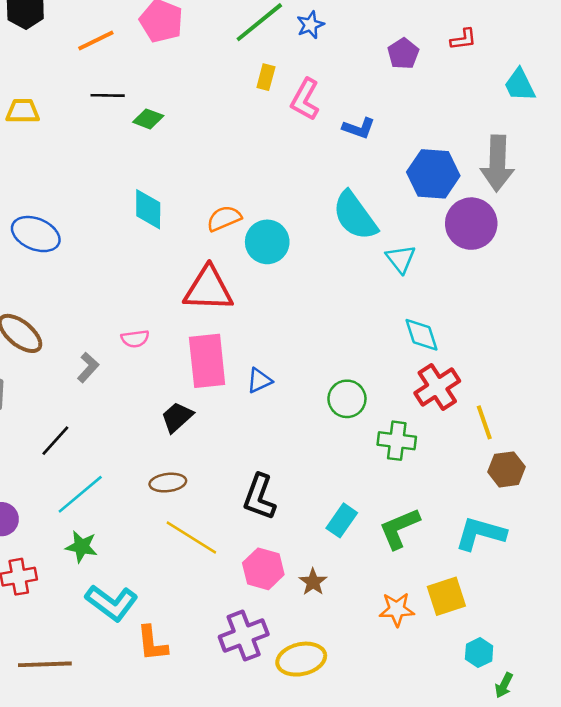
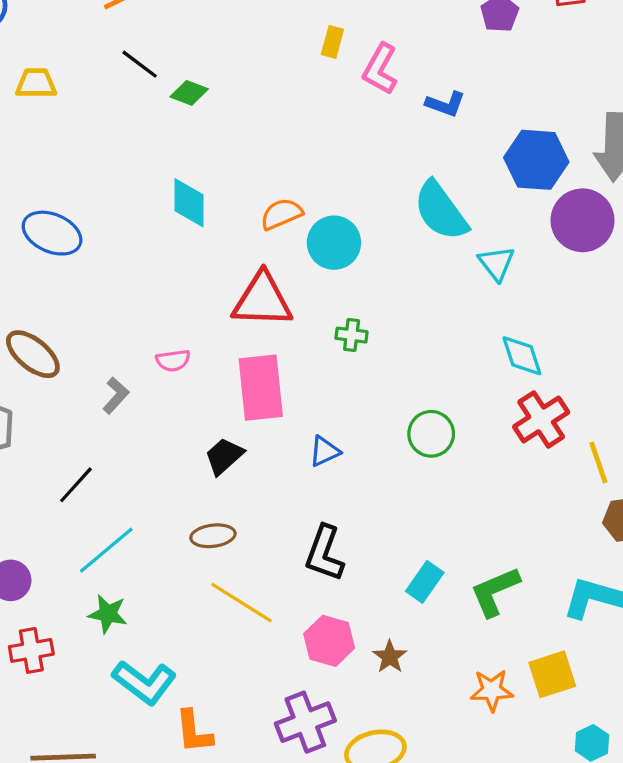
black line: (108, 95) -> (140, 64), turned 36
blue triangle: (259, 381) -> (324, 451), moved
green cross: (397, 441) -> (352, 335), moved, size x0.7

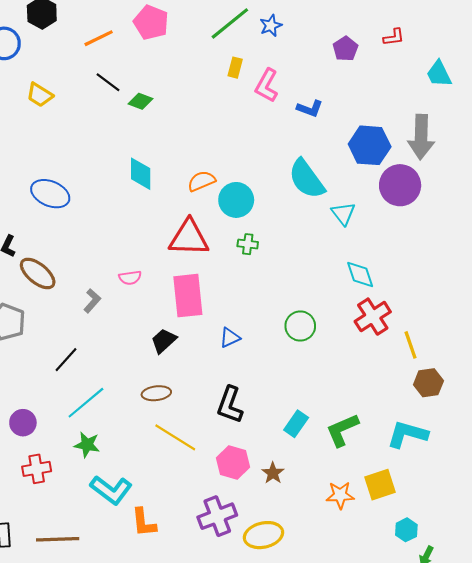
yellow trapezoid: (36, 83) -> (40, 95), turned -148
green cross: (352, 335) -> (248, 244), moved

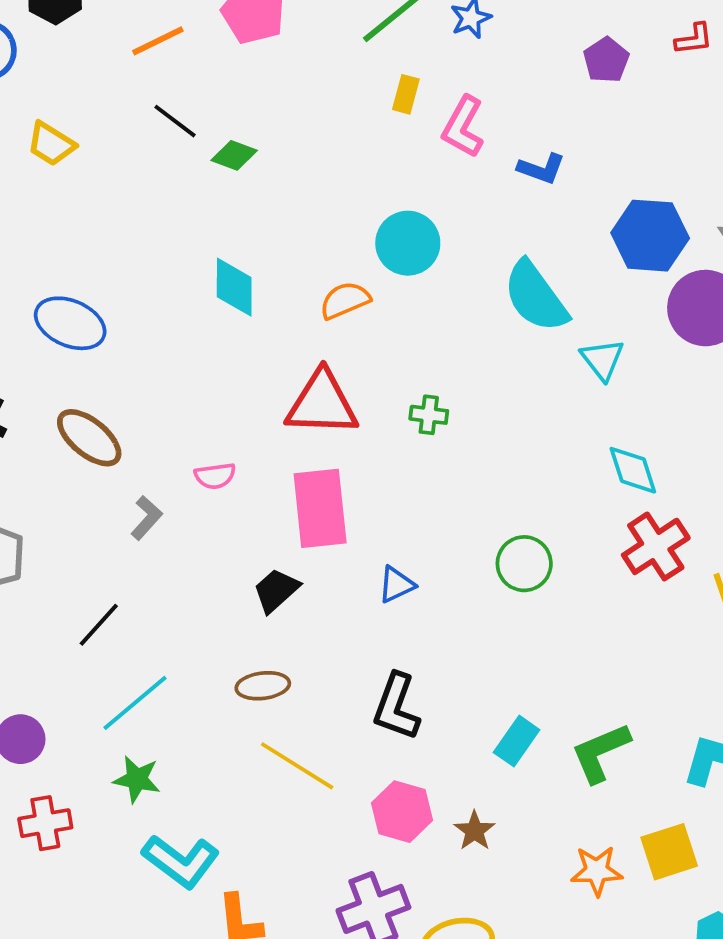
cyan circle: (236, 200) -> (408, 243), moved
brown ellipse: (38, 273) -> (89, 438), moved

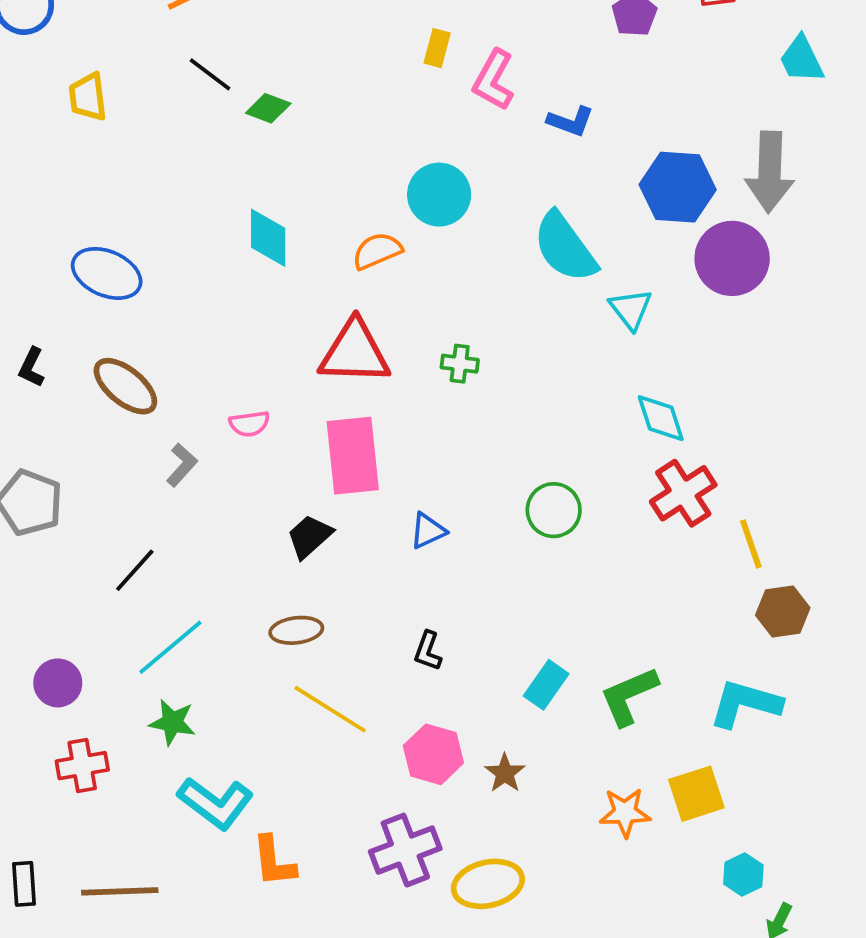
yellow trapezoid: (51, 144) -> (88, 97), turned 51
black L-shape: (396, 707) -> (428, 651), size x0.6

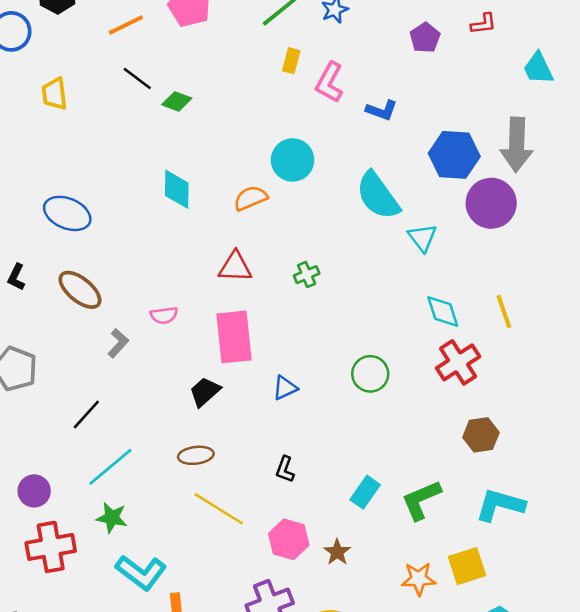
red triangle: (355, 352) -> (235, 267), size x0.7
green cross: (460, 364) -> (307, 275), turned -30
yellow line: (751, 544) -> (504, 311), moved
brown hexagon: (783, 612) -> (481, 435), moved
red cross: (82, 766) -> (51, 547), size x1.4

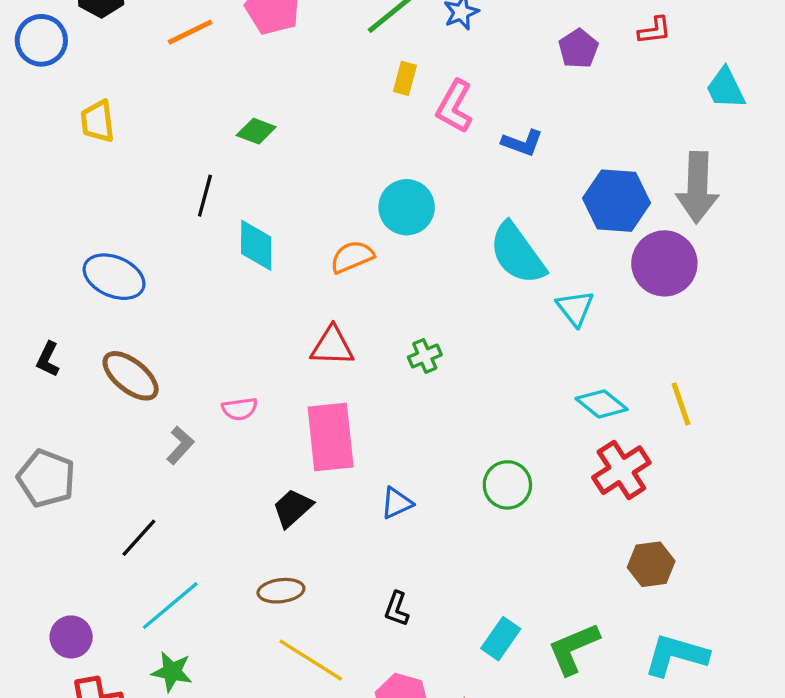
black line: (137, 79) -> (205, 196), moved, turned 68
cyan diamond: (443, 311) -> (602, 404), turned -33

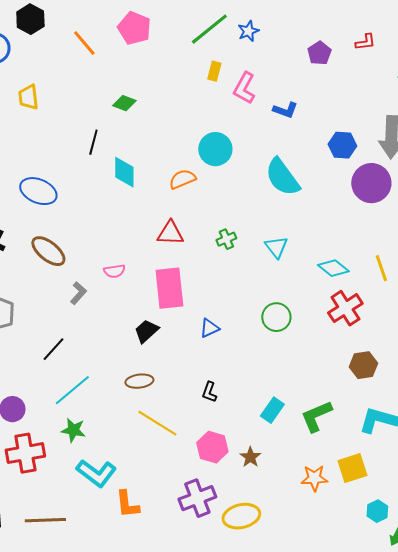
orange line: (190, 32) -> (84, 43), turned 76
blue hexagon: (616, 201) -> (342, 145), size x0.7
cyan triangle: (575, 308) -> (276, 247), moved

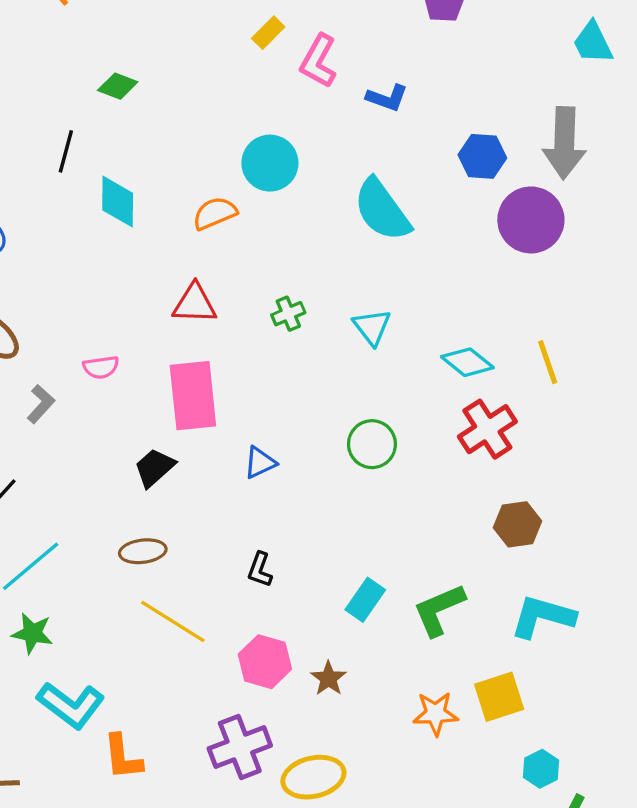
yellow rectangle: (214, 71) -> (268, 33), turned 30

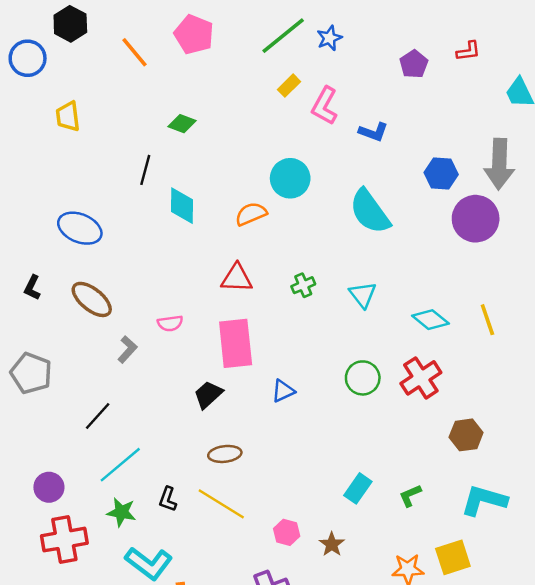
red cross: (487, 429) -> (421, 378), moved
brown ellipse: (143, 551) -> (225, 454), moved
black L-shape: (260, 570) -> (168, 499), moved
green L-shape: (439, 610) -> (410, 496), size x0.6
pink hexagon: (265, 662) -> (287, 532), size x0.7

